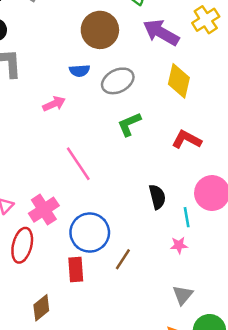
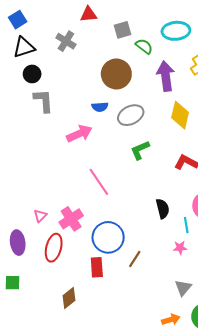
purple arrow: (161, 32) -> (166, 76), turned 52
pink arrow: (54, 104) -> (79, 134), size x1.4

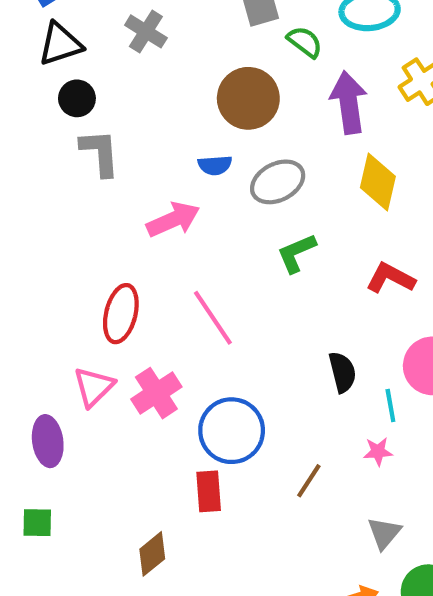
pink triangle: (40, 216) -> (94, 387), size x1.5
red ellipse: (54, 248) -> (121, 314), moved
brown line: (135, 259) -> (309, 481), moved

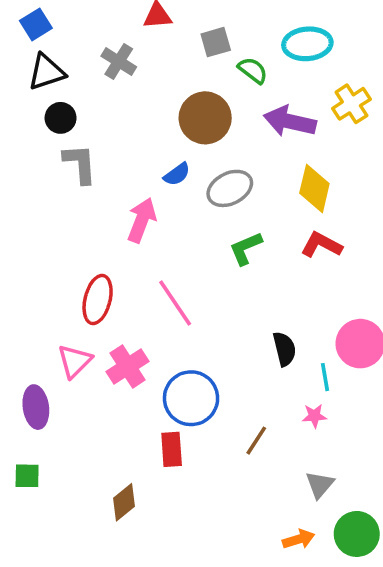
purple arrow: (349, 103) -> (290, 121), turned -69
blue semicircle: (215, 165) -> (177, 174), turned -32
pink arrow: (173, 220) -> (142, 220), turned -45
red L-shape: (390, 278) -> (321, 245), moved

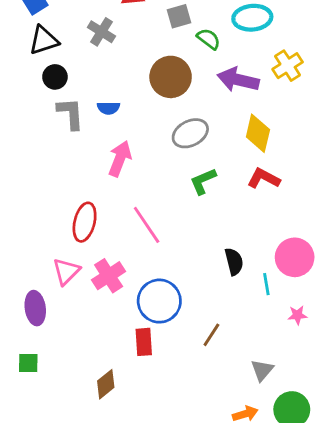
blue semicircle: (177, 174) -> (109, 108), moved, turned 35
pink star: (314, 416) -> (297, 315), moved

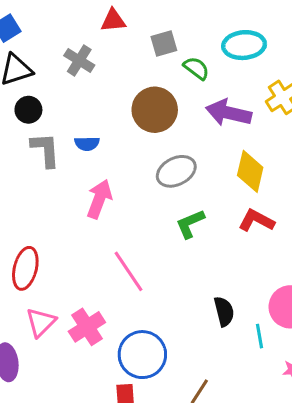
red ellipse: (85, 222) -> (25, 268), moved

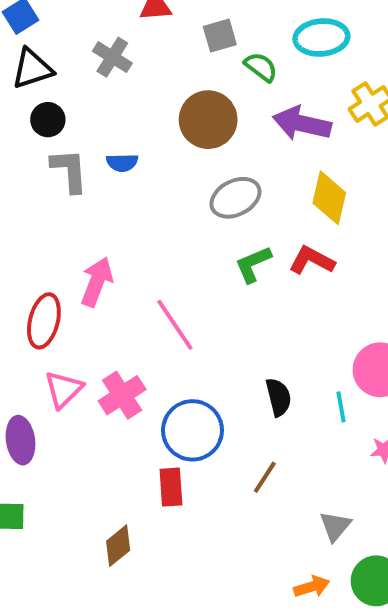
pink arrow: (99, 199) -> (97, 282), moved
red L-shape: (256, 221) -> (312, 260), moved
black semicircle: (224, 311) -> (278, 397), moved

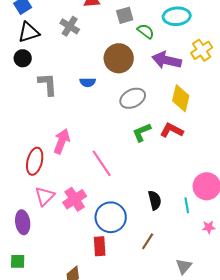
black circle: (48, 120) -> (23, 58), moved
blue semicircle: (122, 163) -> (88, 82), moved

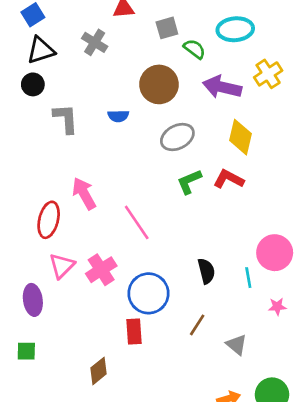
pink arrow: (62, 141) -> (84, 194), turned -50
gray triangle: (184, 266) -> (237, 345), moved, turned -30

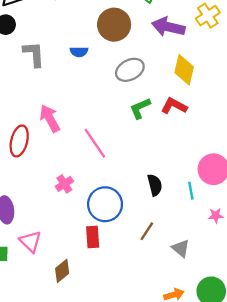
pink triangle: (62, 266) -> (30, 241), moved, turned -30
pink cross: (101, 270) -> (64, 184), size x0.7

